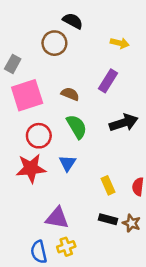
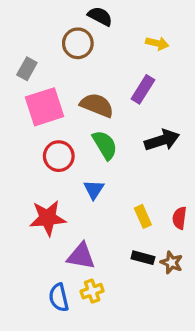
brown semicircle: (70, 94) -> (97, 105), size x1.5
red star: (31, 168) -> (48, 218), moved

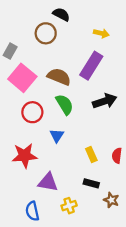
purple rectangle: (143, 89) -> (91, 66), size x1.4
pink square: (44, 107) -> (22, 78), turned -32
brown star: (172, 263) -> (111, 200), moved
yellow cross: (92, 291) -> (69, 206), moved

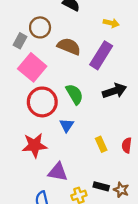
brown circle: (46, 33) -> (40, 27), moved
brown semicircle: (59, 77) -> (69, 46), moved
red circle: (32, 112) -> (42, 102), size x1.4
black rectangle: (91, 183) -> (101, 186), moved

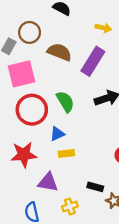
pink square: (32, 67) -> (21, 74), turned 36
blue triangle: (67, 125) -> (57, 134), turned 32
yellow rectangle: (101, 144) -> (66, 153), moved, turned -72
black rectangle: (101, 186) -> (95, 187), moved

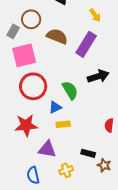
yellow arrow: (103, 28) -> (95, 15), turned 40
green semicircle: (65, 102) -> (70, 90), moved

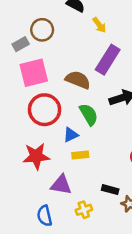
yellow arrow: (95, 15) -> (99, 25), moved
gray rectangle: (13, 31) -> (21, 44), turned 32
brown semicircle: (57, 36) -> (78, 80), moved

